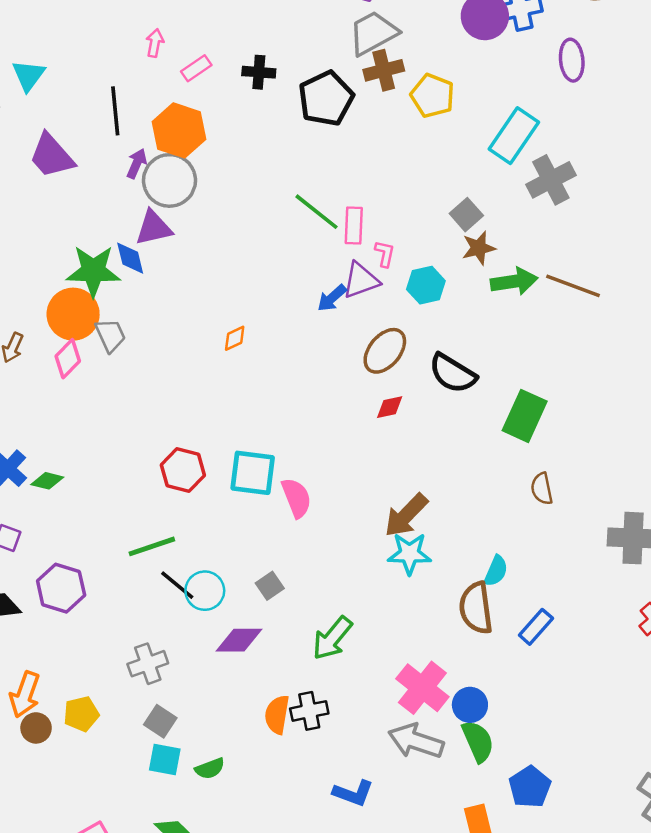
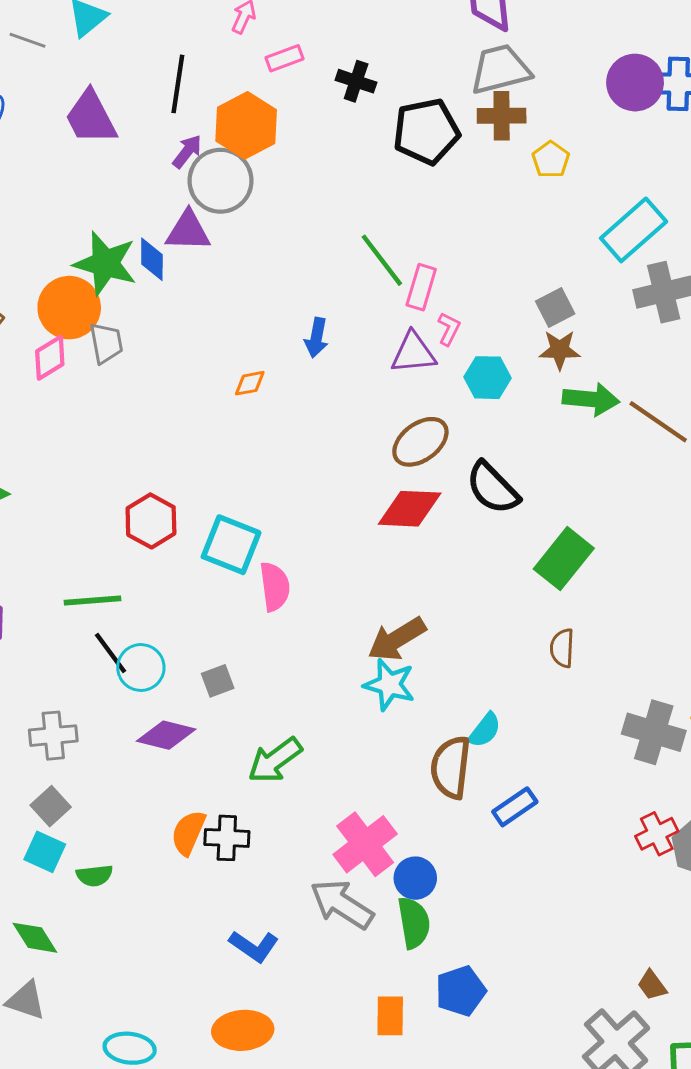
yellow pentagon: (433, 96) -> (551, 160), size x0.7
blue arrow: (332, 298) -> (316, 338), moved, turned -52
red diamond: (390, 407) -> (410, 509), size x1.8

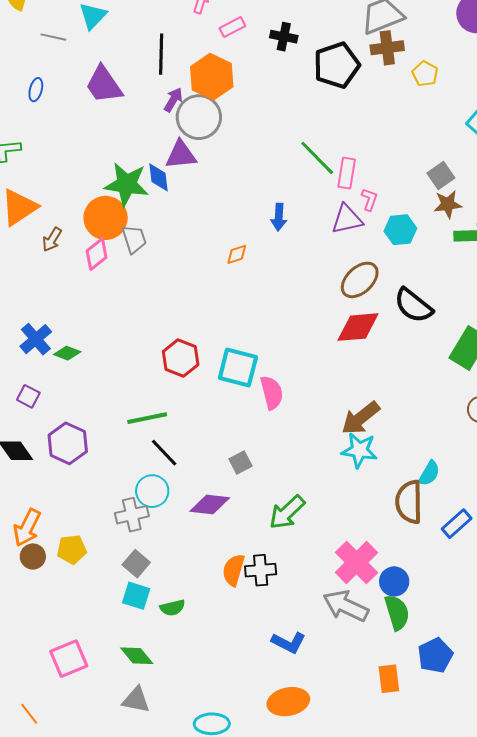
cyan circle: (141, 668) -> (152, 491), moved

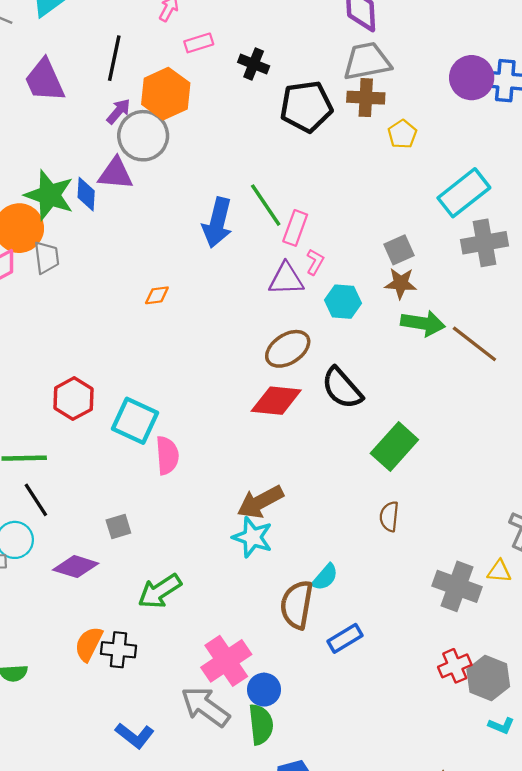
blue arrow: (279, 217) -> (217, 223), moved, size x1.6

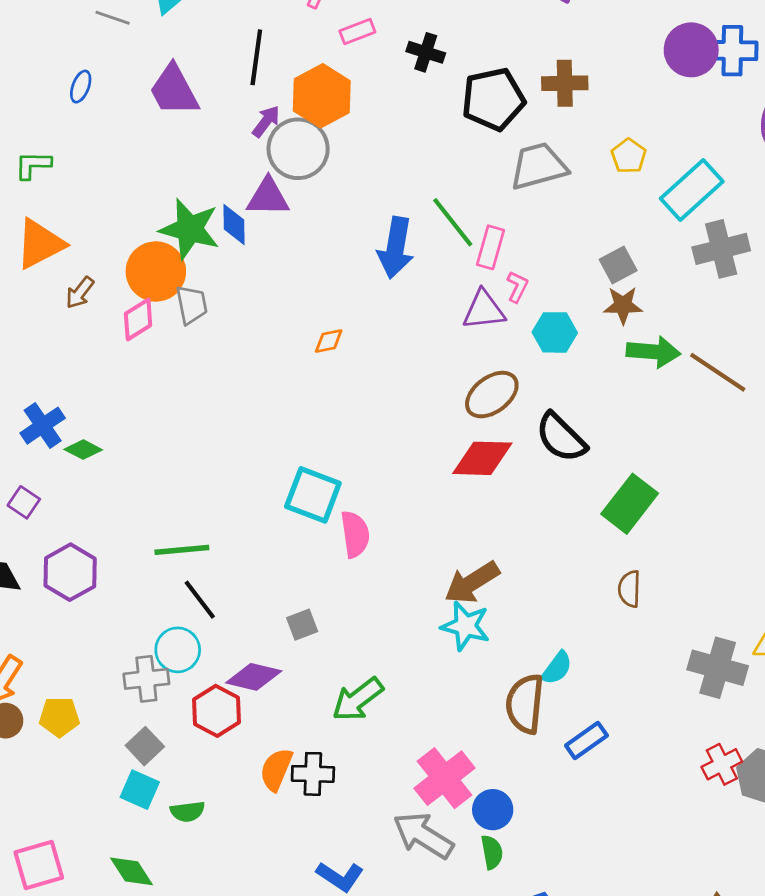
gray trapezoid: (367, 61) -> (538, 166), moved
yellow pentagon: (402, 134) -> (629, 156), moved
red hexagon: (73, 399) -> (217, 711), moved
green semicircle: (261, 724) -> (492, 852), size x0.7

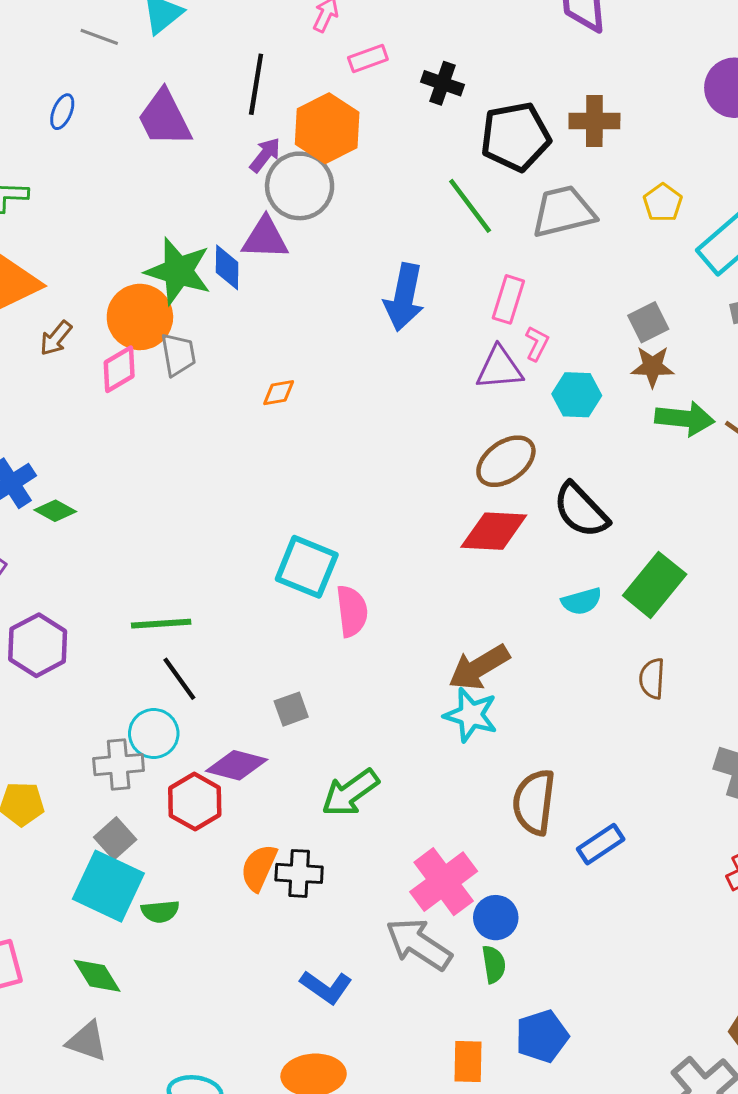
green line: (453, 222) -> (470, 206), moved
orange diamond: (329, 341) -> (279, 393), moved
cyan semicircle: (557, 668) -> (582, 601), moved, turned 36
cyan square: (140, 790) -> (108, 886), size x1.6

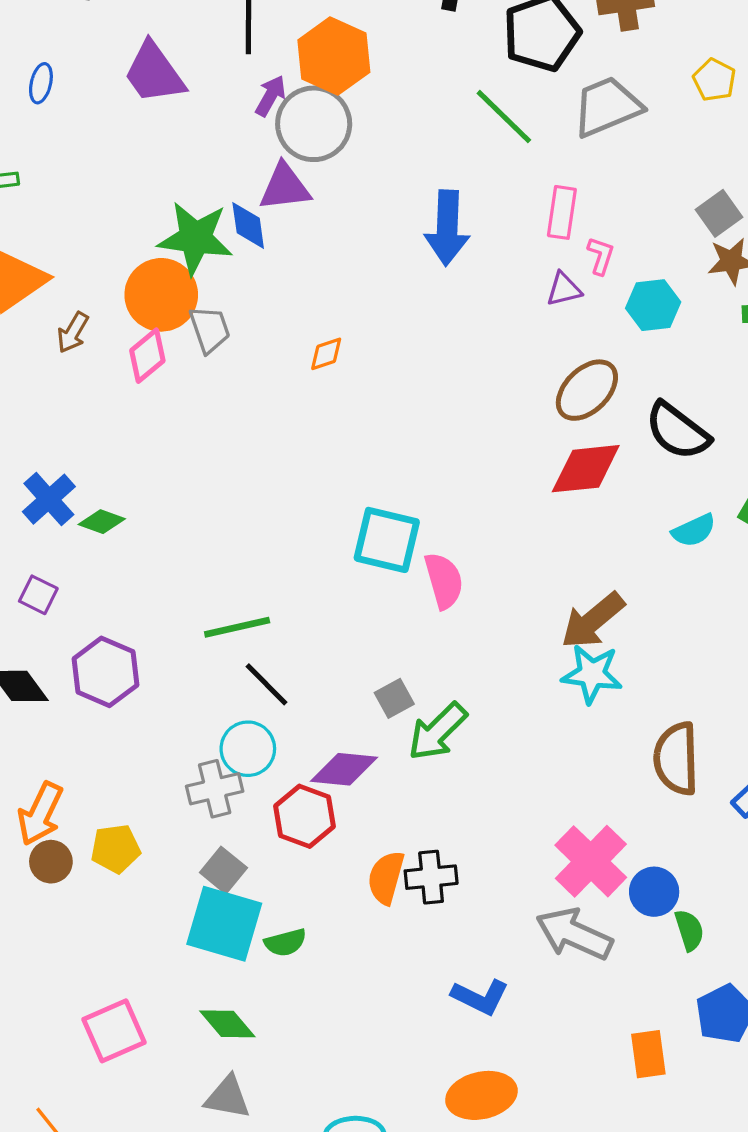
purple triangle: (499, 368) -> (564, 289), size x0.7
green arrow: (350, 793) -> (438, 731), moved
green semicircle: (494, 964) -> (689, 930), moved

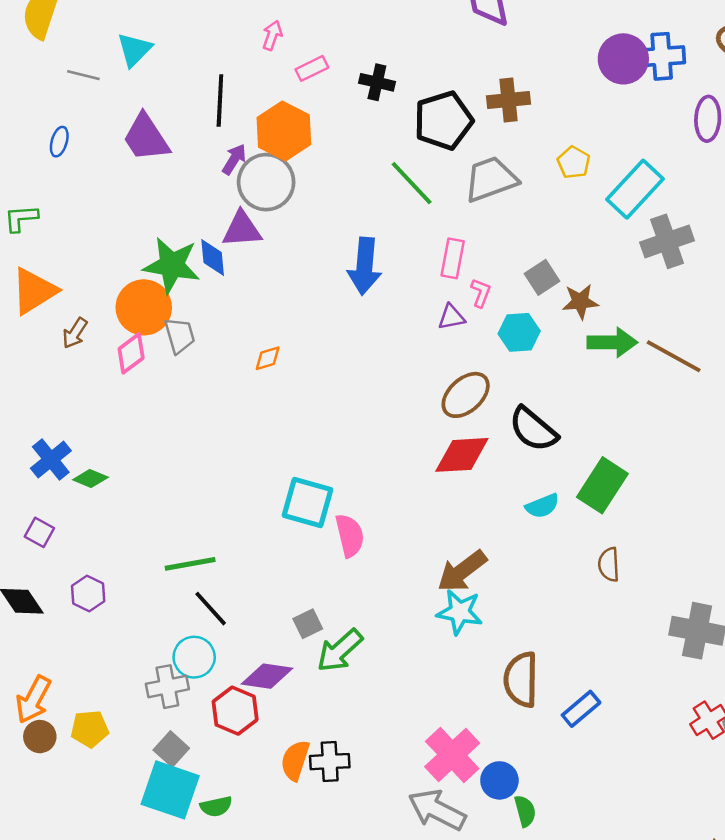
gray square: (719, 213) -> (542, 277), moved
purple hexagon: (105, 672) -> (88, 593), size x0.7

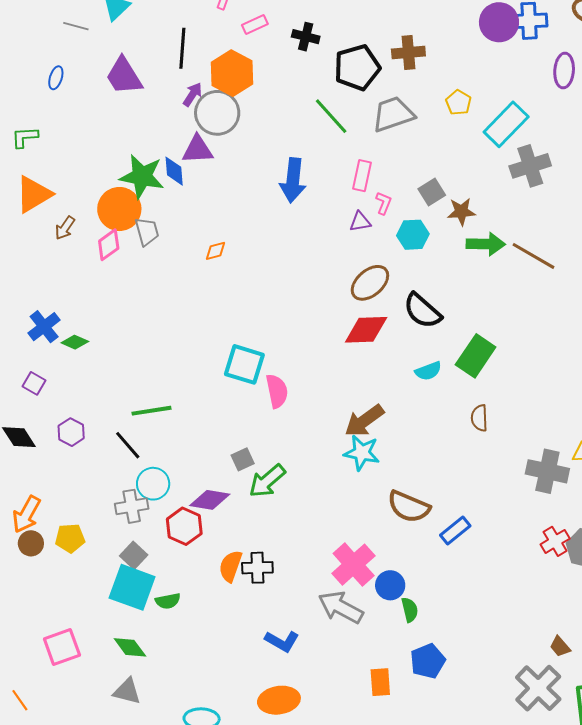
black line: (211, 609) -> (128, 445), moved
brown semicircle: (521, 680) -> (409, 507), turned -69

